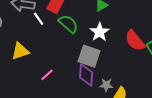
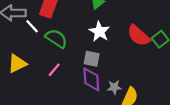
green semicircle: (68, 24) -> (56, 38), moved
gray square: (89, 56) -> (92, 59), size x0.7
pink line: (47, 75) -> (54, 70), moved

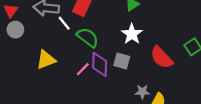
red semicircle: (138, 36) -> (162, 57), moved
purple diamond: (91, 79) -> (100, 64), moved

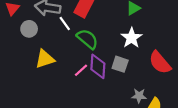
gray circle: (15, 30) -> (29, 29), moved

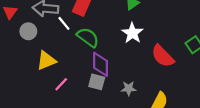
gray square: (120, 64) -> (97, 82), moved
pink line: (81, 70) -> (61, 84), moved
gray star: (139, 96) -> (129, 88), moved

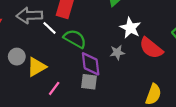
gray circle: (28, 31) -> (17, 57), moved
white star: (132, 33) -> (130, 28), moved
gray star: (129, 88) -> (117, 52), moved

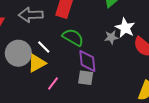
white line: (49, 28) -> (44, 47), moved
gray star: (117, 52) -> (111, 37), moved
gray circle: (17, 57) -> (18, 53), size x1.6

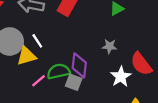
white star: (125, 28) -> (121, 77), moved
green semicircle: (73, 37) -> (59, 71), moved, turned -55

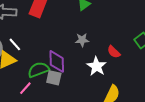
red semicircle: (141, 64) -> (114, 52), size x0.6
pink line: (38, 81) -> (25, 88), moved

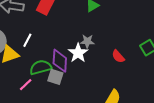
white line: (15, 44) -> (27, 40), moved, turned 64
white star: (97, 66) -> (78, 53), moved

